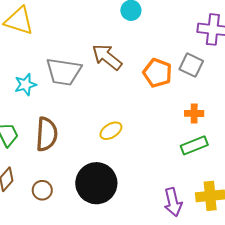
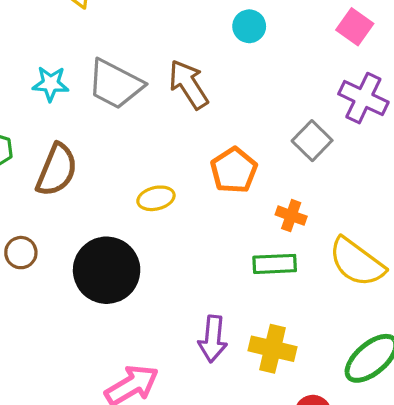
orange pentagon: (157, 73) -> (234, 170), moved

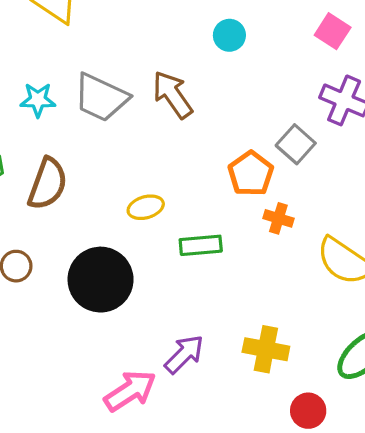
orange pentagon: (234, 170) -> (251, 174), moved
green rectangle: (275, 264) -> (201, 245), moved
purple arrow: (213, 339) -> (184, 354), moved, turned -138

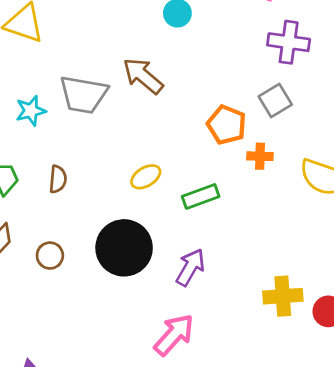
gray square: (296, 144) -> (275, 101), moved, turned 32
brown semicircle: (48, 184) -> (58, 179), size x0.6
yellow cross: (266, 349) -> (283, 296), moved
purple arrow: (184, 354) -> (190, 267), moved

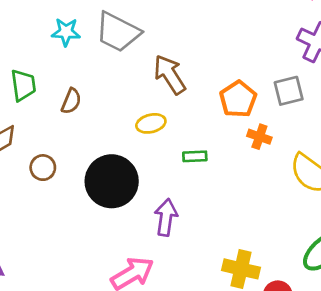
brown arrow: (143, 76) -> (170, 75), moved
green rectangle: (201, 196) -> (195, 156), size x0.7
purple arrow: (190, 267) -> (166, 217), turned -39

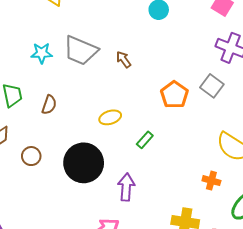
brown arrow: (170, 75) -> (124, 60), moved, size x0.6
gray square: (289, 91) -> (212, 86), turned -35
orange cross: (259, 137) -> (211, 181), moved
green rectangle: (195, 156) -> (145, 140), turned -42

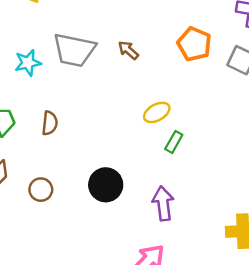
orange pentagon: (174, 95) -> (194, 44), moved
yellow ellipse: (110, 117) -> (157, 112), moved
black circle: (84, 163) -> (106, 185), size x0.7

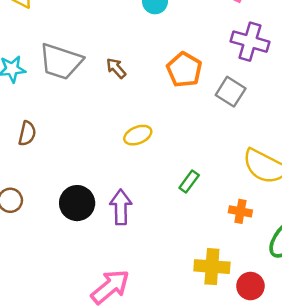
green rectangle: (174, 142) -> (189, 182), moved
purple arrow: (163, 204) -> (121, 207), moved

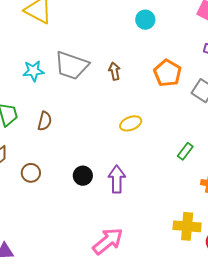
brown arrow: (116, 68) -> (114, 71), turned 30
green rectangle: (189, 182) -> (185, 151), moved
black circle: (77, 203) -> (83, 176), size x0.7

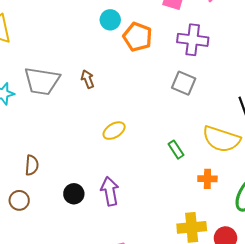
orange pentagon: (167, 73) -> (138, 37), moved
brown semicircle: (45, 121) -> (32, 165), moved
green rectangle: (185, 151) -> (176, 150), turned -60

